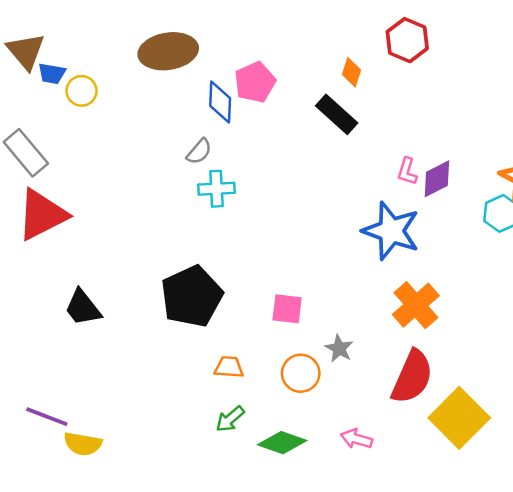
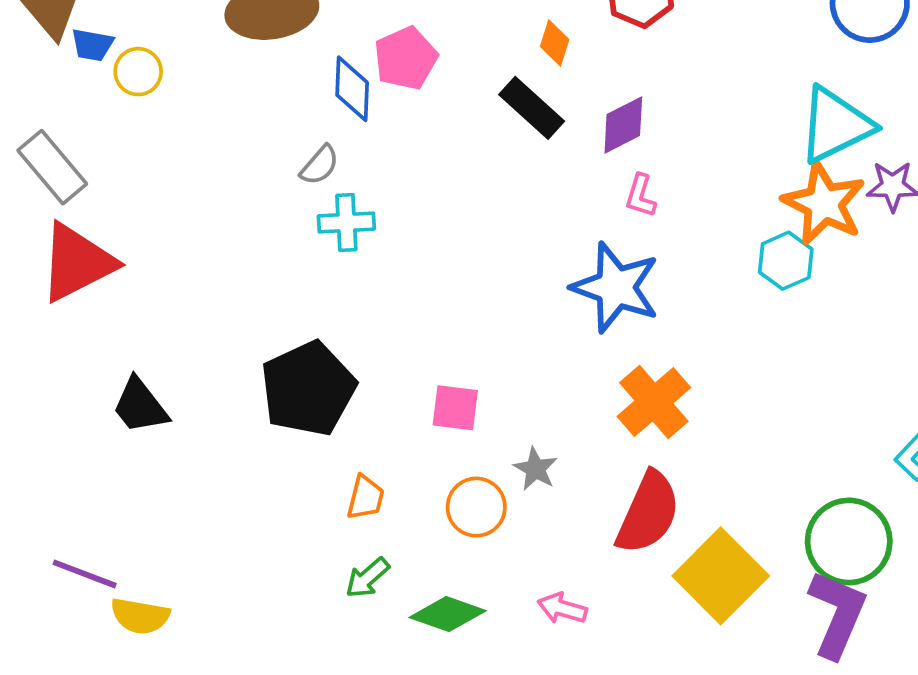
purple diamond: (437, 179) -> (623, 125), moved
orange trapezoid: (229, 367) -> (365, 498), turned 100

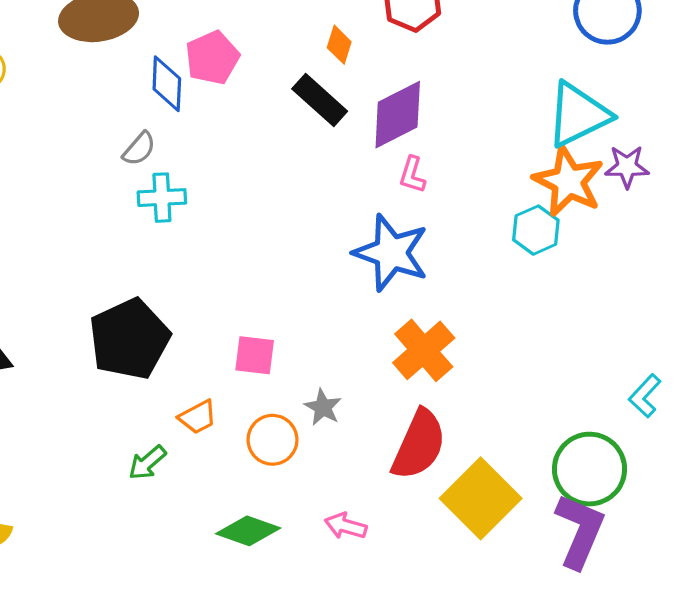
purple diamond: (623, 125) -> (398, 115), size x1.4
orange trapezoid: (365, 498) -> (198, 417), moved, turned 48
green arrow: (367, 578) -> (147, 463), moved

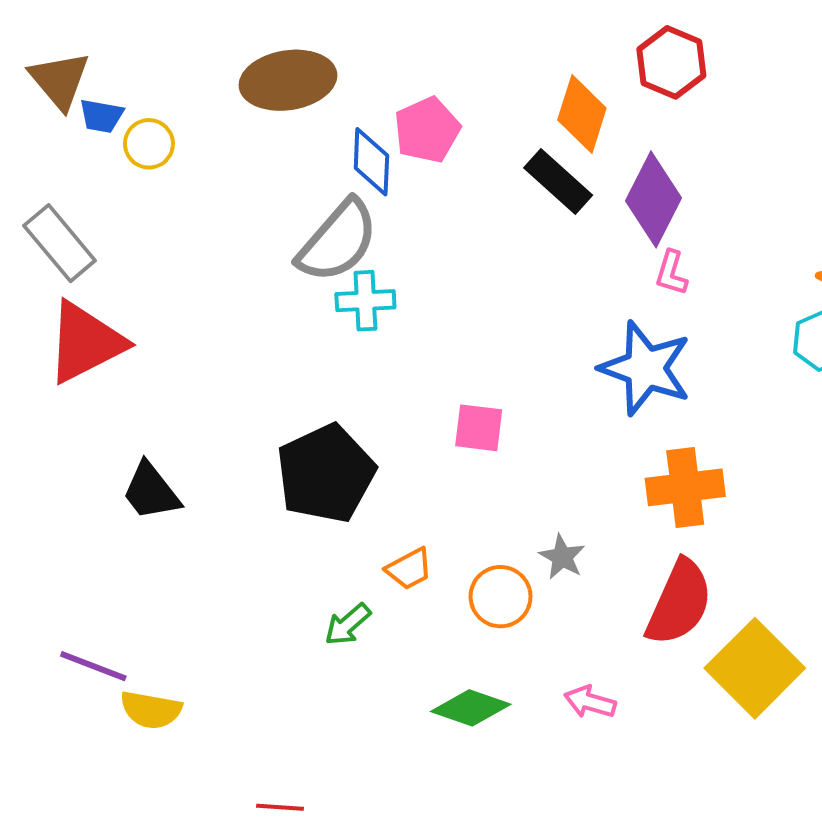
orange diamond: (339, 45) -> (582, 114), size x1.6
purple diamond: (398, 115) -> (653, 199), turned -36
gray semicircle: (139, 149) -> (338, 241), size x2.0
orange cross: (424, 350) -> (685, 487), turned 34
pink square: (255, 355) -> (479, 428), moved

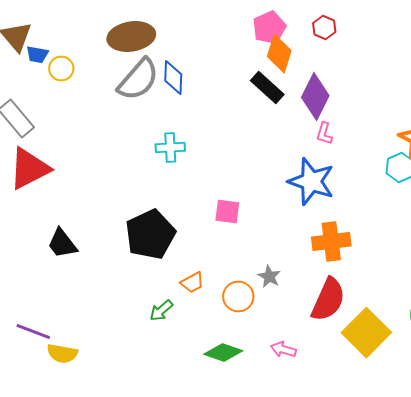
red hexagon: (671, 62) -> (324, 28), size x0.7
pink pentagon: (427, 130) -> (269, 28), moved
gray semicircle: (338, 241) -> (138, 80), moved

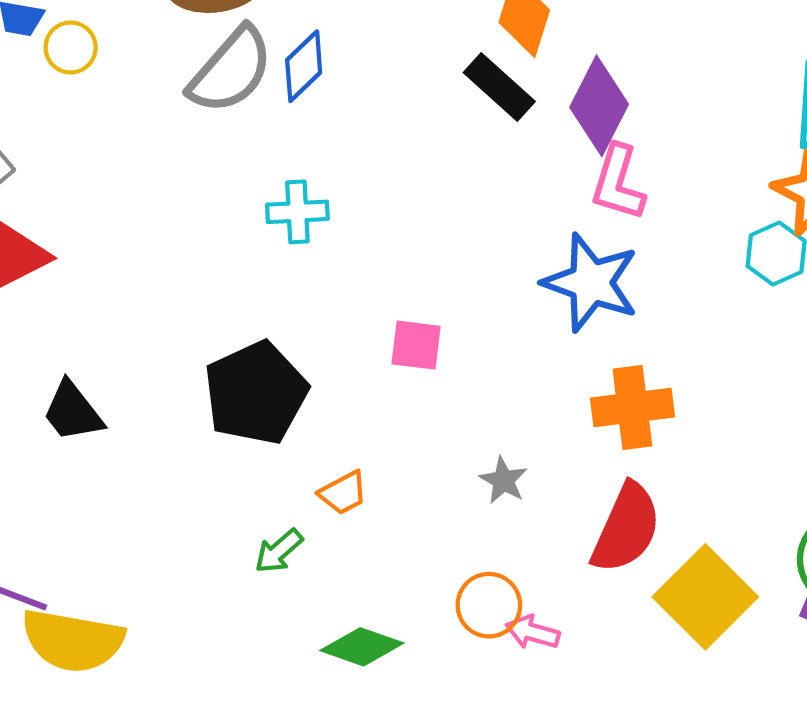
blue diamond: (173, 78) -> (304, 66), turned 44
pink L-shape: (324, 134) -> (618, 183), size x1.6
orange circle: (238, 296) -> (489, 605), moved
green diamond: (223, 352) -> (362, 647), moved
yellow semicircle: (62, 354) -> (73, 641), size x1.6

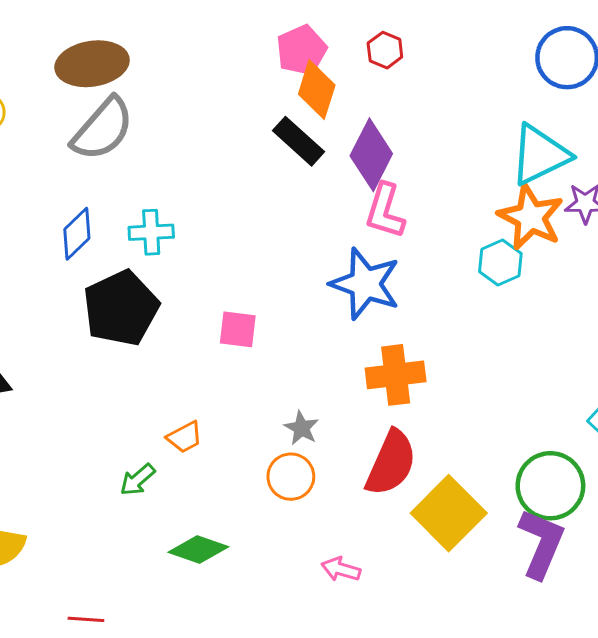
blue diamond: (304, 66) -> (77, 234), moved
black pentagon: (256, 393) -> (121, 308), moved
orange circle: (489, 605) -> (291, 477), moved
pink arrow: (533, 632) -> (341, 569), moved

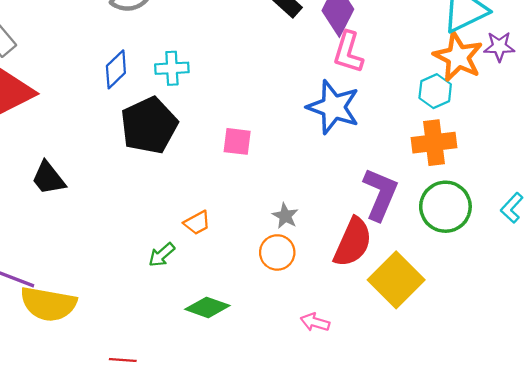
orange cross: (396, 375) -> (434, 143), moved
green circle: (550, 486) -> (445, 207), moved
purple L-shape: (541, 543) -> (380, 194), moved

